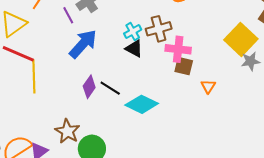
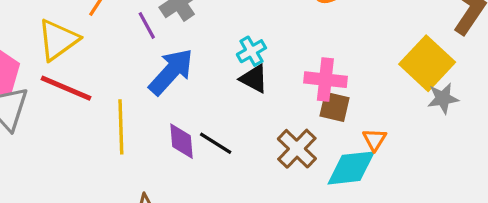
brown cross: (159, 29) -> (297, 149), moved, turned -30
yellow line: (34, 76) -> (121, 127), moved
purple diamond: (89, 87) -> (181, 141), turned -40
cyan diamond: (142, 104) -> (351, 168), moved, turned -32

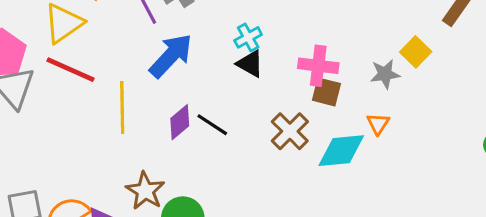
yellow square: (427, 63) -> (416, 52), size x0.6
gray star: (443, 98) -> (385, 74), moved
orange triangle: (374, 140) -> (378, 124), moved
purple diamond: (181, 141) -> (180, 122), turned 54

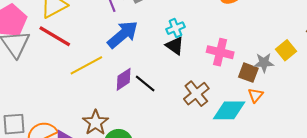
brown square: (326, 92) -> (248, 73), moved
yellow line: (122, 108) -> (86, 65), turned 56

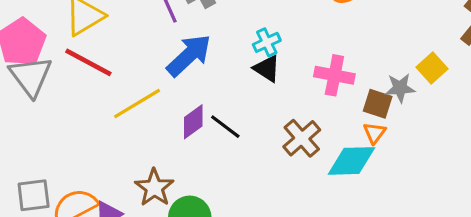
orange triangle: (256, 95) -> (375, 133), moved

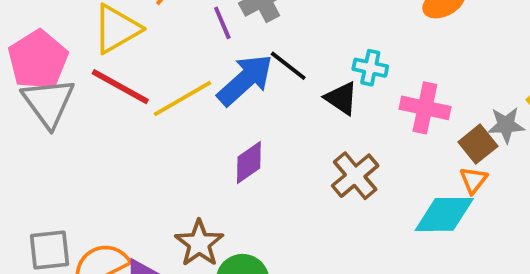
cyan cross: (267, 42) -> (370, 68), moved, turned 36
yellow line: (137, 103) -> (183, 99), moved
brown square: (378, 104) -> (478, 144), turned 32
black line: (225, 127) -> (288, 66), moved
brown cross: (302, 138) -> (355, 176), moved

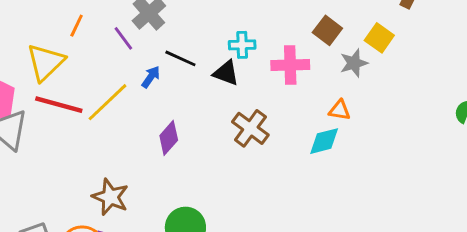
blue arrow: (245, 80) -> (151, 77), size x0.5
brown square: (478, 144) -> (327, 30), moved
orange triangle: (473, 180) -> (340, 110), turned -45
cyan diamond: (444, 214) -> (324, 141), size x0.7
brown star: (199, 243) -> (110, 197), moved

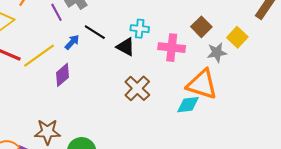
orange triangle: (340, 110) -> (202, 84), size x2.0
purple diamond: (169, 138) -> (63, 75), moved
brown star: (110, 197) -> (48, 132), moved, turned -30

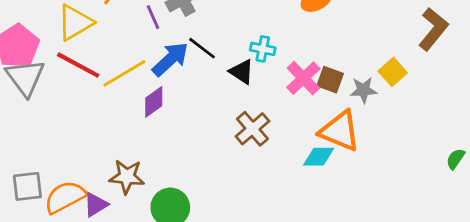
brown square: (201, 27) -> (330, 80), moved, turned -30
blue arrow: (72, 42) -> (170, 59), size x1.8
pink cross: (172, 48) -> (303, 78), turned 35

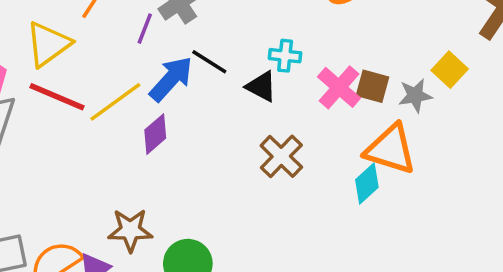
purple line: (153, 17) -> (145, 29), turned 50
cyan diamond: (319, 157) -> (367, 184), turned -36

